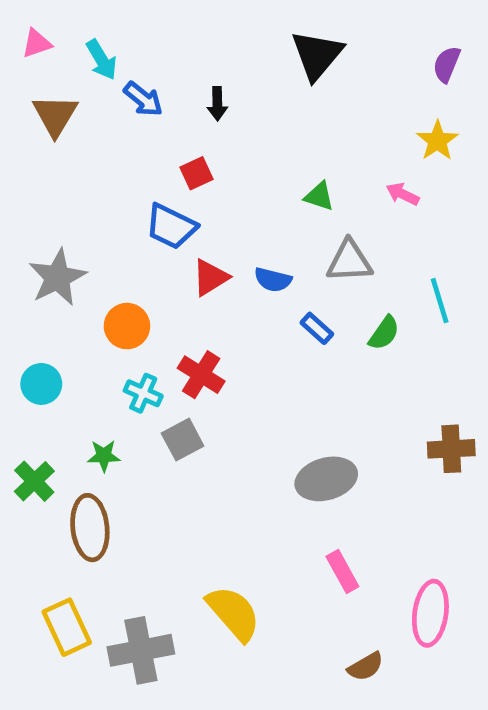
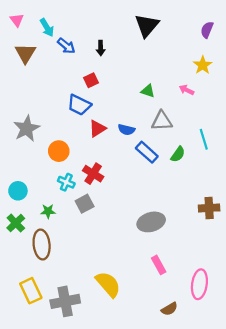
pink triangle: (37, 43) -> (17, 20), turned -48
blue rectangle: (317, 328) -> (147, 152), size x1.5
cyan circle: (41, 384) -> (18, 191), moved

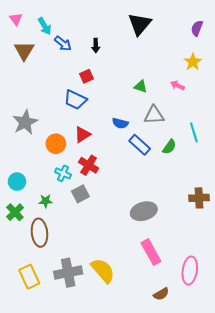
red triangle: (97, 129) -> (82, 135), moved
pink rectangle: (159, 265) -> (151, 252), size x1.4
gray cross: (65, 301) -> (68, 273), moved

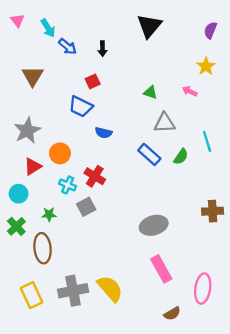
brown triangle: (24, 51) -> (33, 76), moved
blue semicircle: (120, 123) -> (104, 133), moved
red triangle: (82, 135) -> (33, 166), moved

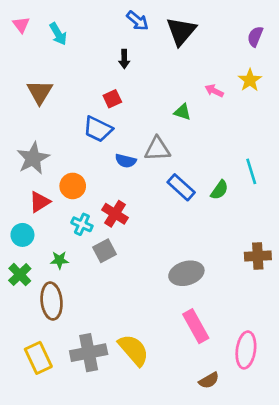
blue arrow: (68, 47) -> (137, 21), moved
pink arrow: (190, 91) -> (214, 91), moved
gray triangle: (165, 123) -> (157, 149), moved

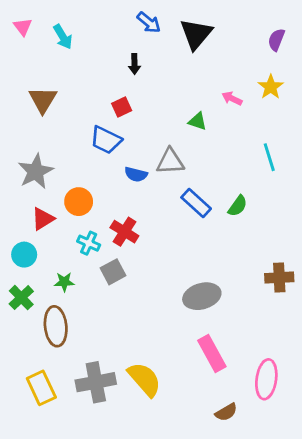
cyan line: (251, 171) -> (269, 157), moved

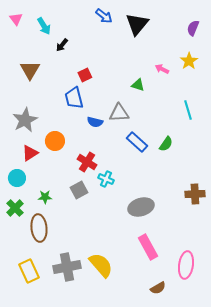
black arrow: (134, 64) -> (62, 45), moved, turned 40
blue trapezoid: (106, 140) -> (74, 98), turned 50
cyan cross: (89, 243) -> (106, 179), moved

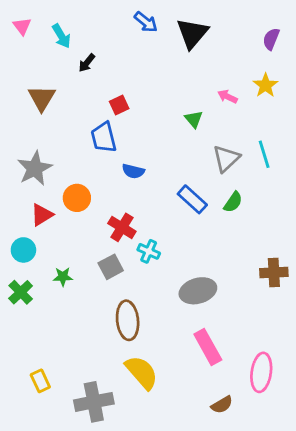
green triangle: (138, 85) -> (194, 119), turned 32
gray triangle: (119, 113) -> (226, 159), moved, turned -40
brown ellipse: (39, 228) -> (128, 320), moved
gray cross: (67, 267) -> (94, 402), moved
yellow rectangle: (29, 271) -> (40, 381), size x0.7

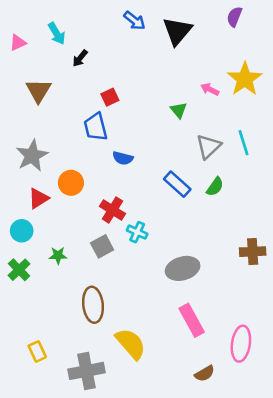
pink triangle: (22, 26) -> (18, 43), moved, turned 42
purple semicircle: (271, 39) -> (234, 17), moved
yellow star: (265, 85) -> (245, 79), size x1.5
brown ellipse: (128, 320) -> (93, 305), moved

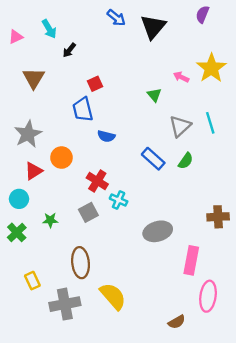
pink rectangle: (192, 320) -> (191, 260), moved, turned 40
yellow rectangle: (37, 351) -> (32, 281), moved
gray cross: (87, 371) -> (65, 304), moved

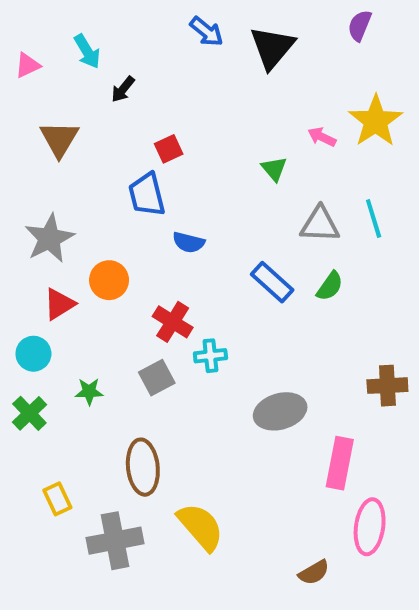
gray triangle: (180, 126) -> (320, 224), turned 45
cyan cross: (119, 200) -> (210, 356), turned -30

